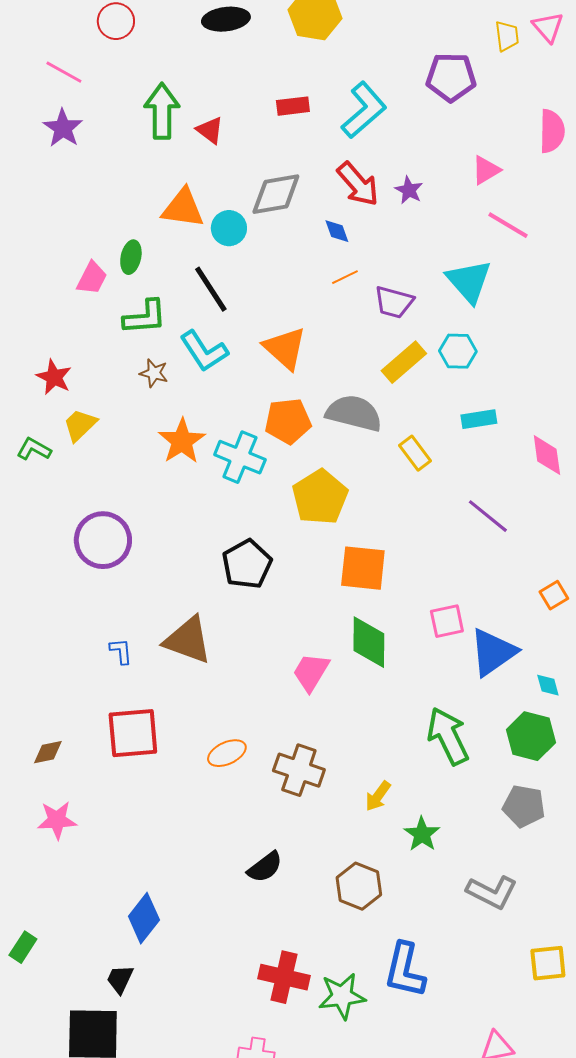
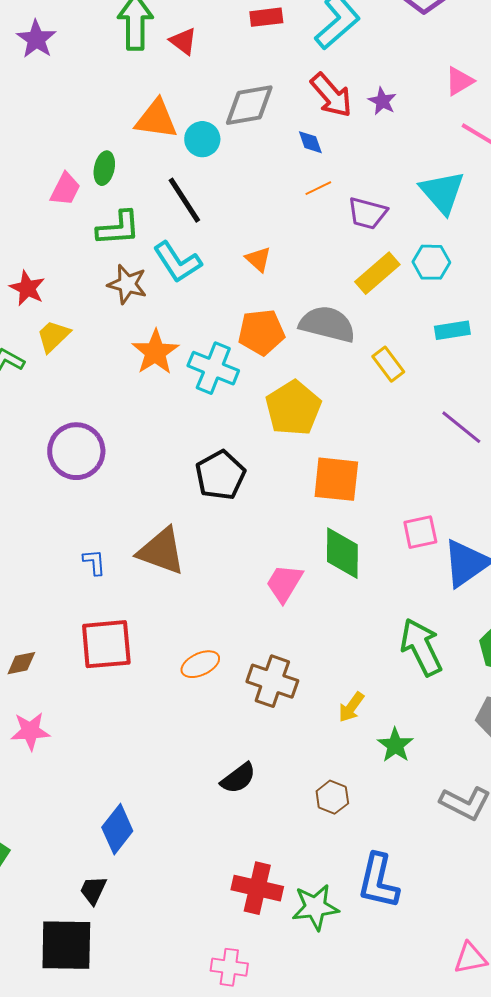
orange triangle: (285, 348) -> (258, 259), size x0.6
brown star: (154, 373) -> (127, 284), size x1.4
brown hexagon: (359, 886) -> (332, 797), size x0.7

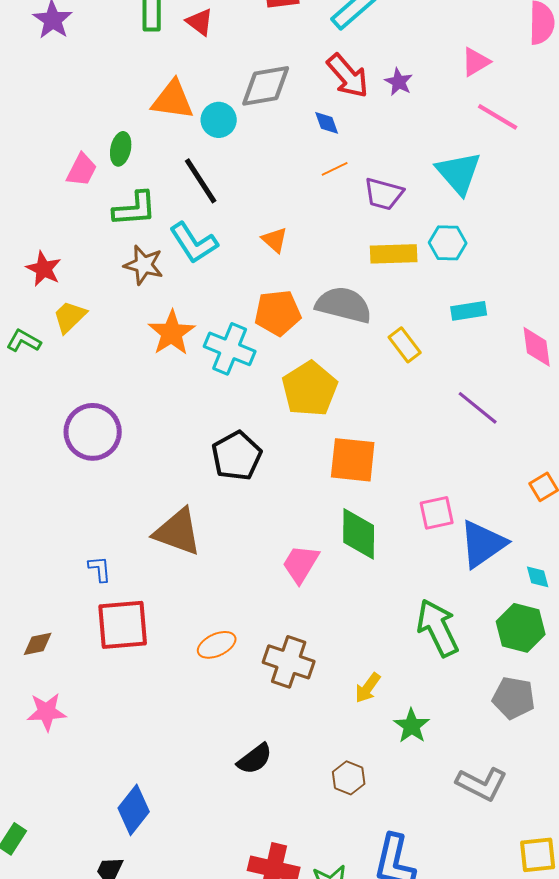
yellow rectangle: (377, 273) -> (394, 254), turned 39
blue L-shape: (94, 562) -> (100, 569), moved

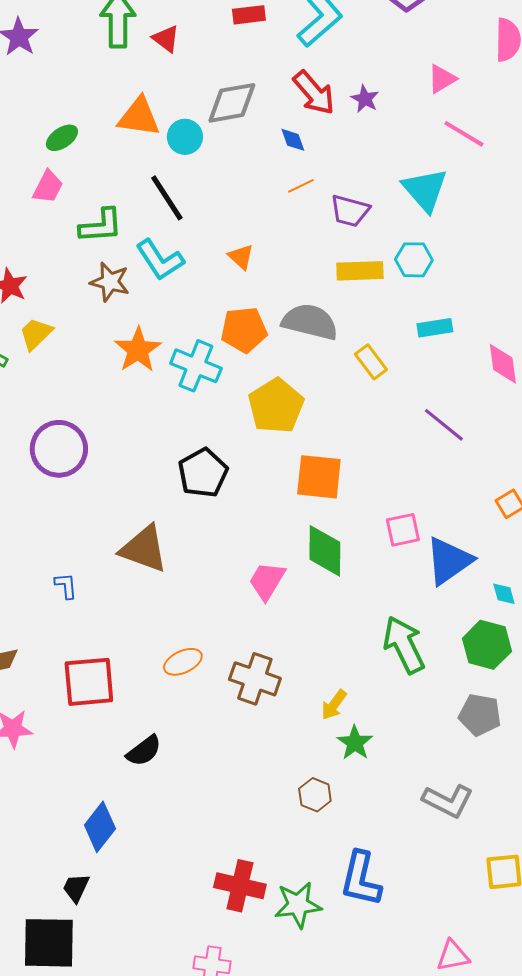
green ellipse: (121, 149) -> (62, 138), moved, turned 44
red square: (123, 625) -> (89, 682), moved
green star: (412, 726) -> (355, 743), moved
black semicircle: (255, 759) -> (144, 751), moved

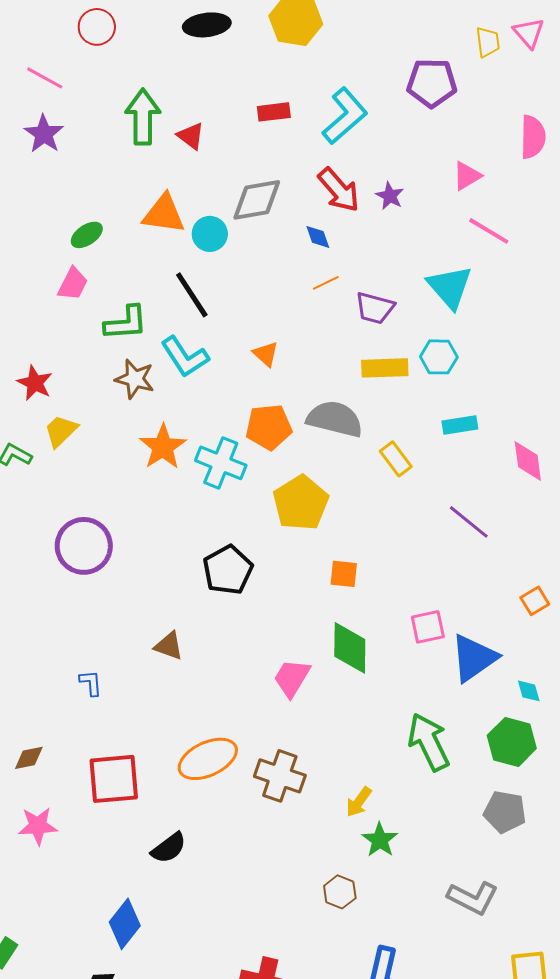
orange square: (319, 477) -> (344, 574), size x0.6
brown triangle: (144, 549) -> (169, 646), size x0.6
orange ellipse: (183, 662) -> (208, 759), size x1.5

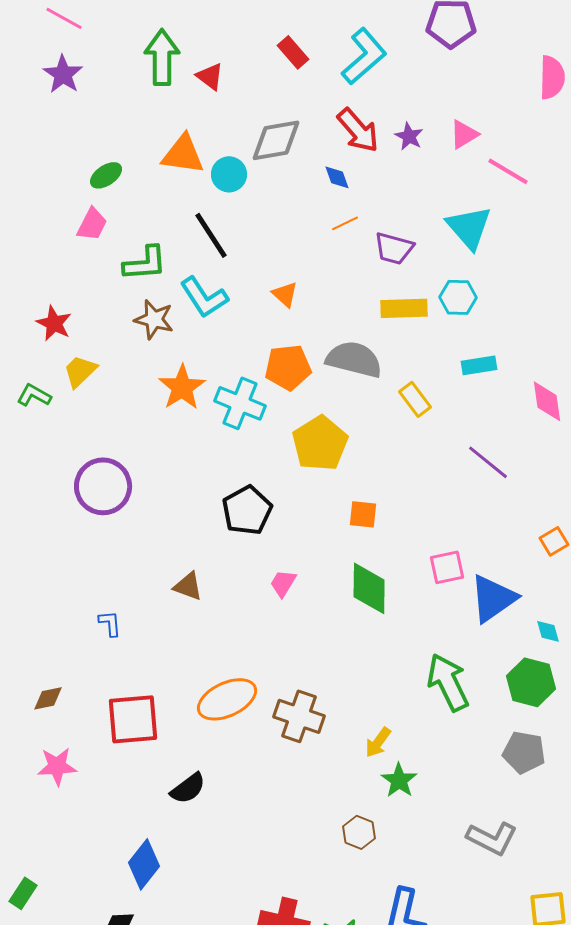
red rectangle: (274, 112) -> (293, 52), turned 56
pink triangle: (467, 176) -> (464, 134), moved
pink trapezoid: (292, 678) -> (283, 583), moved, size x0.7

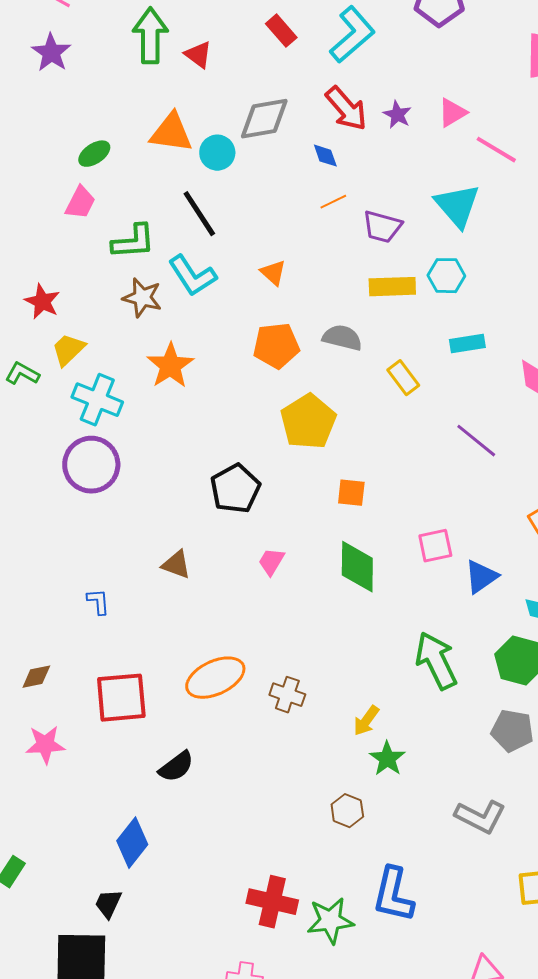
gray semicircle: (354, 359) -> (342, 338), size x0.7
cyan cross: (240, 403) -> (97, 400), moved
blue triangle: (493, 598) -> (481, 577), size x0.7
brown cross: (299, 716) -> (287, 695), size x0.7

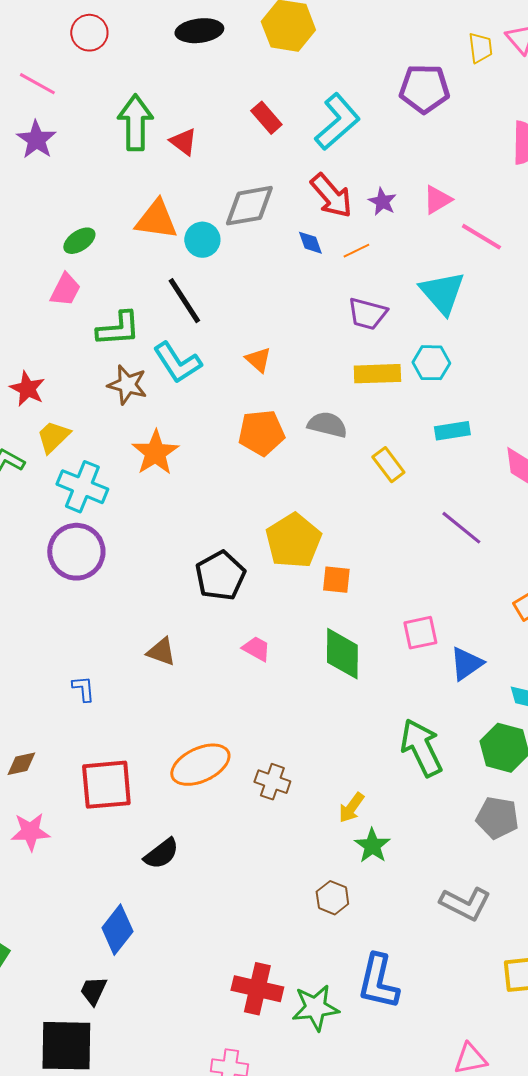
orange line: (333, 202) -> (356, 251), moved
yellow pentagon: (308, 422) -> (293, 541), moved
pink trapezoid: (271, 562) -> (256, 649), turned 88

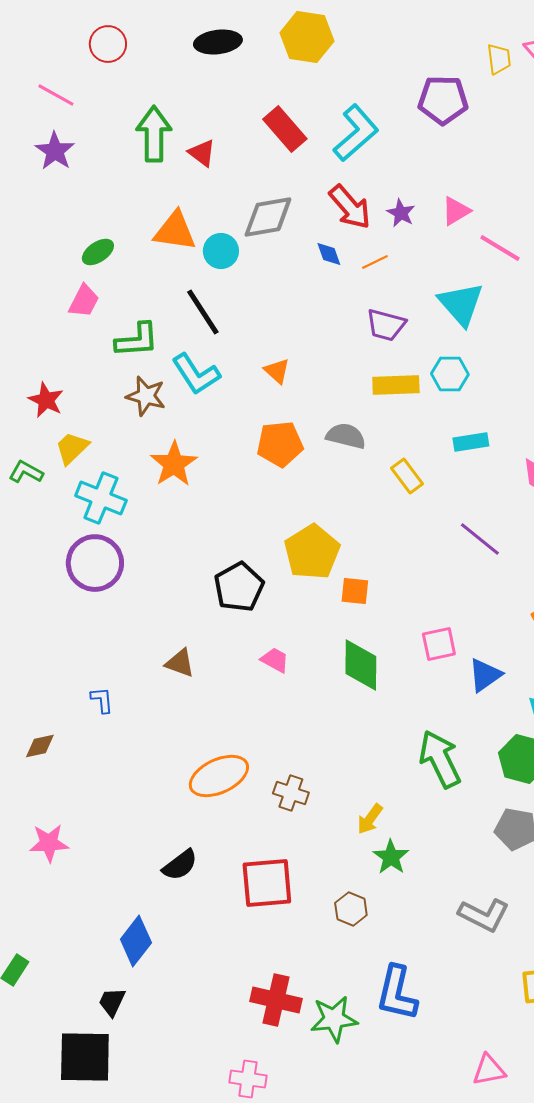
red rectangle: (266, 118) -> (285, 129), size x1.4
brown diamond: (21, 764) -> (40, 746), moved
red square: (106, 785) -> (267, 883), moved

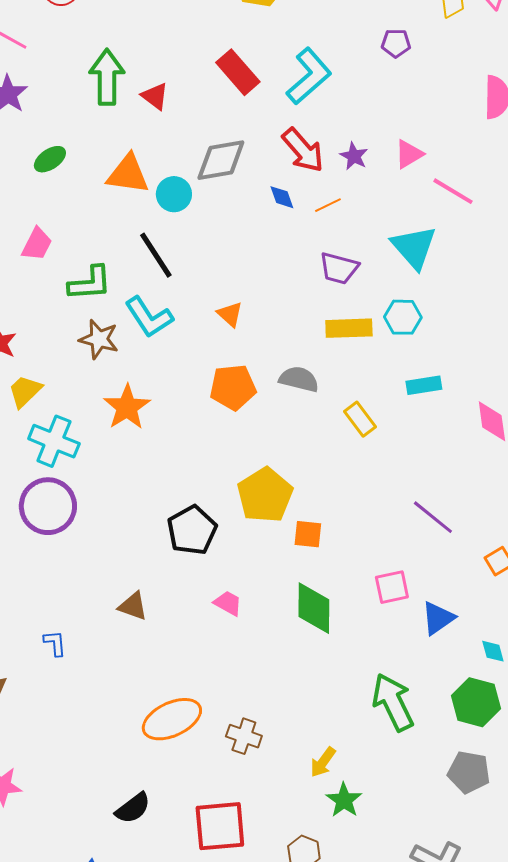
purple pentagon: (443, 100) -> (396, 43), size x0.6
green ellipse: (98, 252) -> (50, 159), moved
purple line: (480, 539) -> (433, 517), moved

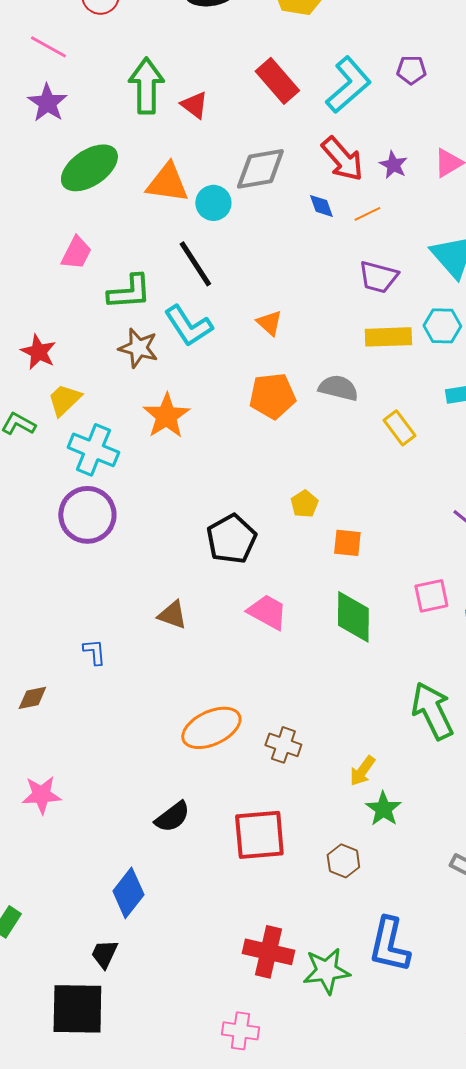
purple pentagon: (396, 43) -> (411, 70), moved
green ellipse: (50, 159) -> (89, 168), size x1.8
yellow pentagon: (265, 495) -> (304, 504), size x0.5
pink trapezoid: (228, 603) -> (267, 612), size x1.4

